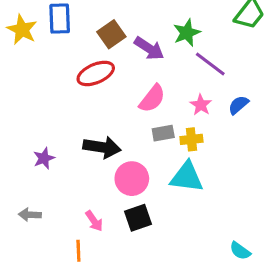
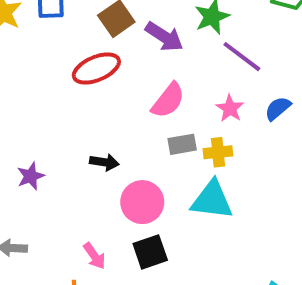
black arrow: (102, 147) -> (104, 162), size x0.6

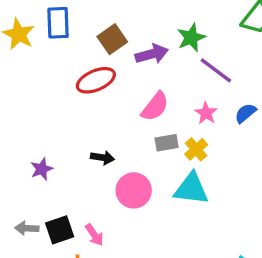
purple arrow: (164, 37) -> (152, 54), turned -48
yellow cross: (218, 152) -> (196, 149), turned -35
black square: (150, 252) -> (60, 230), moved

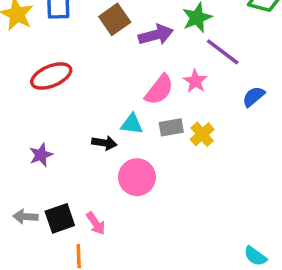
red ellipse: (96, 80) -> (51, 76), moved
pink star: (206, 113) -> (195, 81), moved
cyan triangle: (191, 189) -> (132, 124), moved, size x0.6

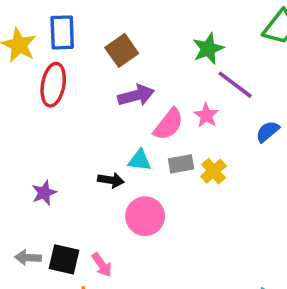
purple arrow: (156, 35) -> (136, 95), moved
red ellipse: (51, 76) -> (53, 85), moved, turned -57
black square: (60, 218) -> (64, 259), turned 32

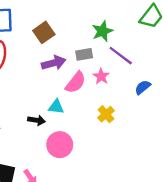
gray rectangle: (181, 164) -> (84, 54), moved

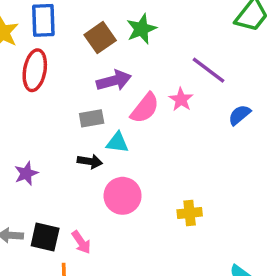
green star: (102, 31) -> (141, 29), moved
gray rectangle: (84, 54) -> (92, 118), moved
yellow cross: (106, 114) -> (190, 213), moved, turned 35

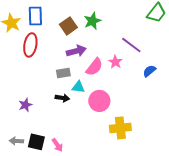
pink circle: (123, 196) -> (99, 101), moved
yellow cross: (190, 213) -> (120, 128), size x1.5

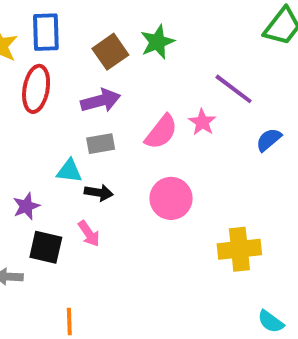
purple arrow: (76, 51) -> (101, 101), moved
cyan triangle: (78, 87) -> (69, 171), moved
yellow cross: (120, 128) -> (239, 249), moved
black square: (36, 142) -> (46, 247), moved
pink arrow: (57, 145) -> (89, 234), moved

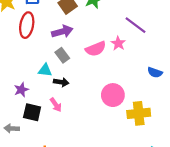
pink semicircle: (161, 132) -> (96, 49), turned 30
blue semicircle: (269, 140) -> (155, 72), moved, turned -120
gray rectangle: (101, 144) -> (62, 55), turned 64
pink circle: (171, 198) -> (113, 95), moved

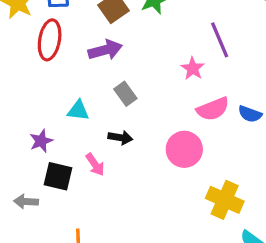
purple line: (135, 25) -> (220, 40), turned 30
pink semicircle: (96, 49) -> (213, 109), moved
gray rectangle: (62, 55) -> (125, 94), moved
black arrow: (61, 82) -> (120, 138), moved
yellow cross: (139, 113) -> (225, 200), moved, turned 30

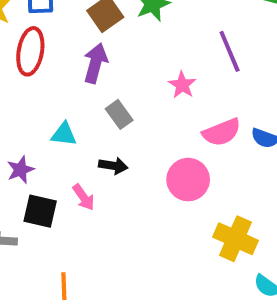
purple arrow: (105, 50) -> (95, 63), turned -60
pink star: (193, 68) -> (182, 85), moved

